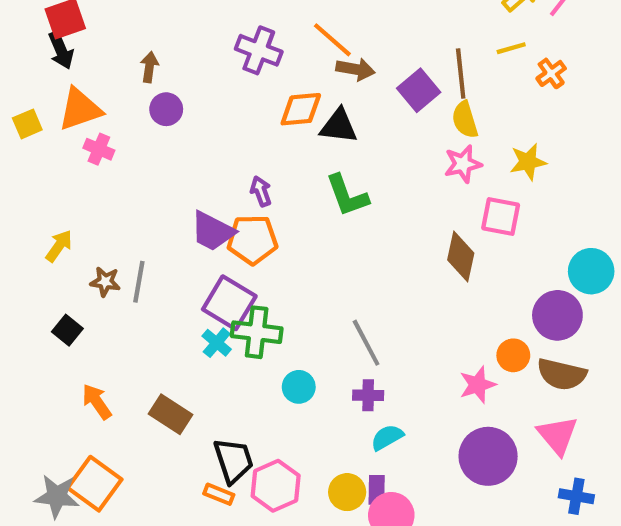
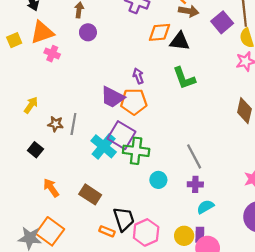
cyan cross: (217, 343) -> (104, 146), moved, size x1.6
orange rectangle: (219, 494) -> (107, 231), moved

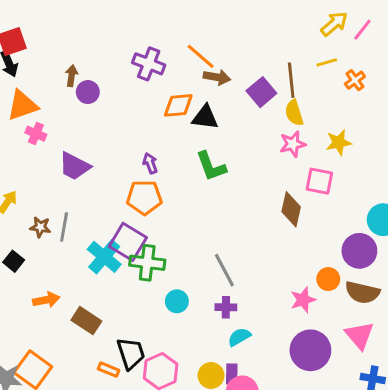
purple circle: (88, 32) -> (88, 92), moved
purple trapezoid: (113, 97) -> (74, 166), moved
orange arrow: (51, 188) -> (46, 300), moved, turned 114

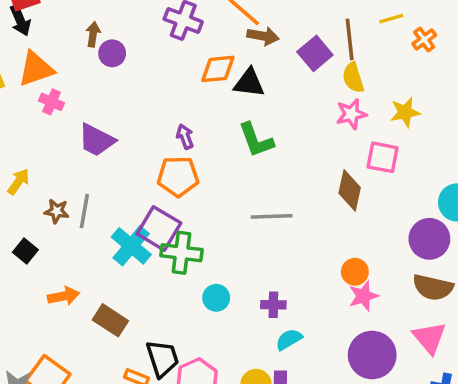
gray line: (224, 270) -> (272, 216), moved, turned -64
orange circle: (328, 279) -> (355, 272), moved

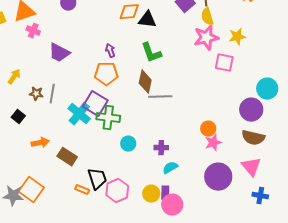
pink star: (351, 114) -> (206, 38), size x1.4
brown diamond: (350, 190) -> (145, 82), moved

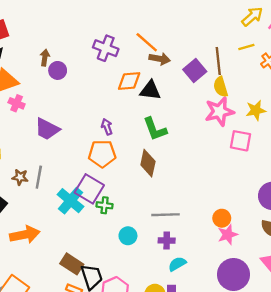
gray line: (160, 97) -> (165, 215), moved
green cross: (108, 118) -> (105, 205), size x0.6
orange arrow: (40, 143) -> (25, 235), size x1.4
brown rectangle: (67, 157) -> (72, 264), moved

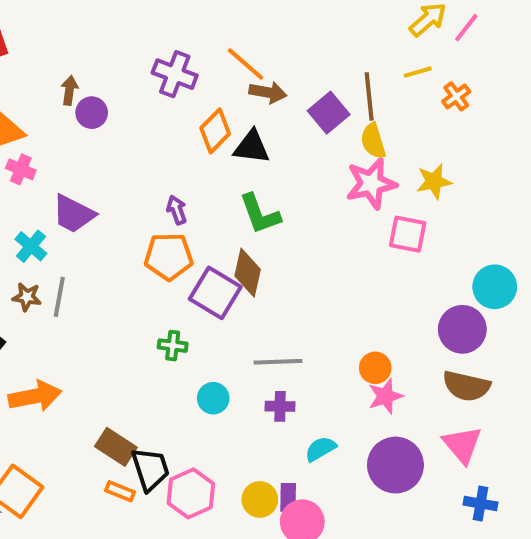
orange diamond: (129, 81) -> (215, 131), turned -40
purple square: (89, 189) -> (215, 293), moved
cyan cross: (71, 201) -> (31, 246), moved, size x0.7
cyan semicircle: (177, 264) -> (321, 449), moved

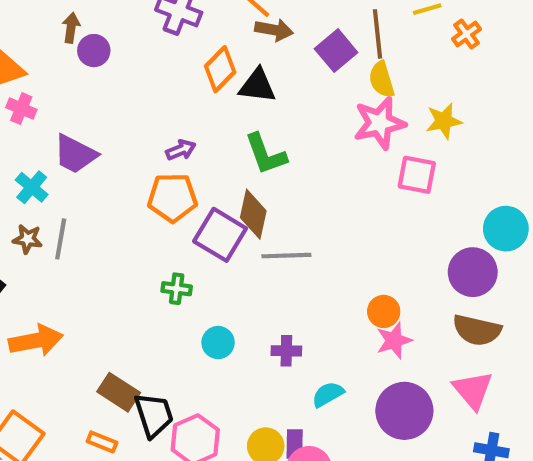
purple arrow: (177, 210) -> (181, 150), turned 88
gray line: (278, 362) -> (286, 256), moved
orange rectangle: (120, 491) -> (102, 442), moved

